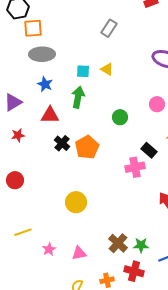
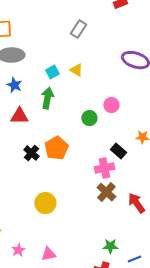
cyan square: (83, 71) -> (52, 72), turned -32
pink circle: (157, 104) -> (111, 105), moved
black cross: (62, 143) -> (31, 153), moved
brown cross: (118, 243) -> (106, 192), moved

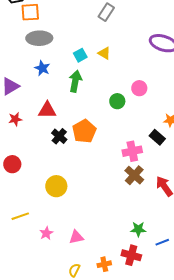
red triangle: (19, 116) -> (47, 110), moved
black rectangle: (118, 151) -> (157, 137), moved
yellow circle: (45, 203) -> (56, 186), moved

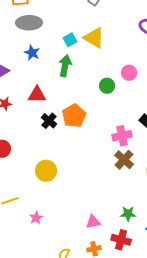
yellow triangle: (104, 53) -> (94, 38), size x1.6
pink triangle: (76, 237) -> (93, 222), moved

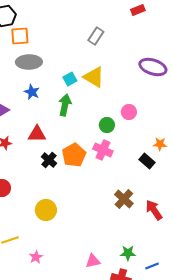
pink cross: (122, 136) -> (103, 150), moved, turned 36

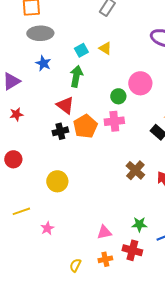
yellow triangle: (94, 77) -> (105, 48), size x0.6
pink circle: (129, 112) -> (140, 83), size x1.5
red triangle: (37, 134) -> (65, 105), moved, turned 36
pink cross: (103, 150) -> (114, 121), turned -30
black cross: (49, 160) -> (60, 131), turned 35

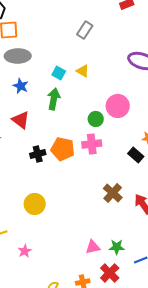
cyan square: (81, 50) -> (59, 73), turned -32
red triangle: (65, 105) -> (21, 120), moved
orange pentagon: (85, 126) -> (63, 149), turned -30
pink triangle: (104, 232) -> (93, 247), moved
red cross: (132, 250) -> (110, 273), turned 30

